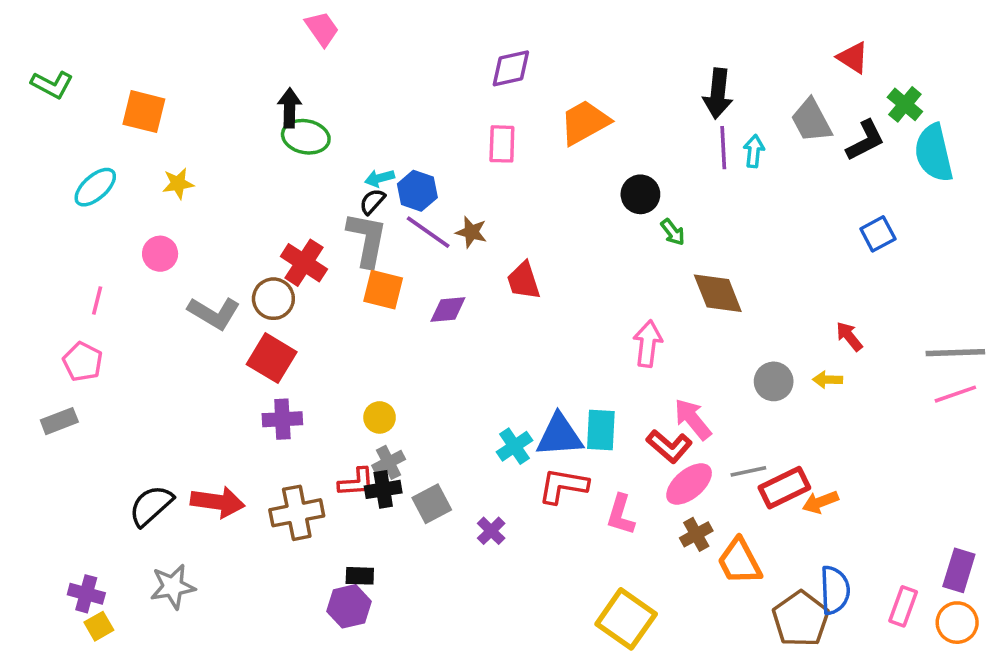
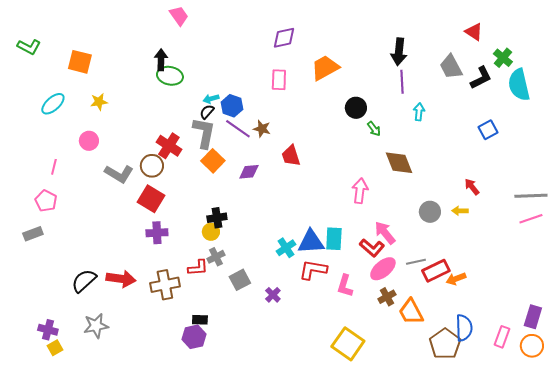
cyan arrow: (754, 151) -> (419, 112), moved
orange square: (383, 290) -> (213, 161), turned 30
black cross: (383, 489) -> (217, 218), moved

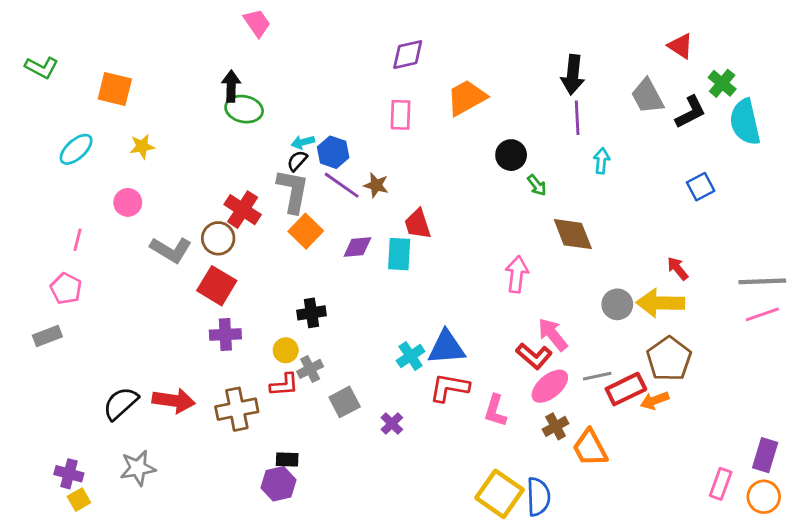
yellow arrow: (460, 211) -> (660, 303), size x2.0
yellow circle: (211, 232) -> (286, 350), moved
cyan rectangle: (334, 239) -> (399, 254), moved
blue semicircle: (464, 328) -> (538, 497), moved
brown pentagon: (445, 344) -> (669, 359), moved

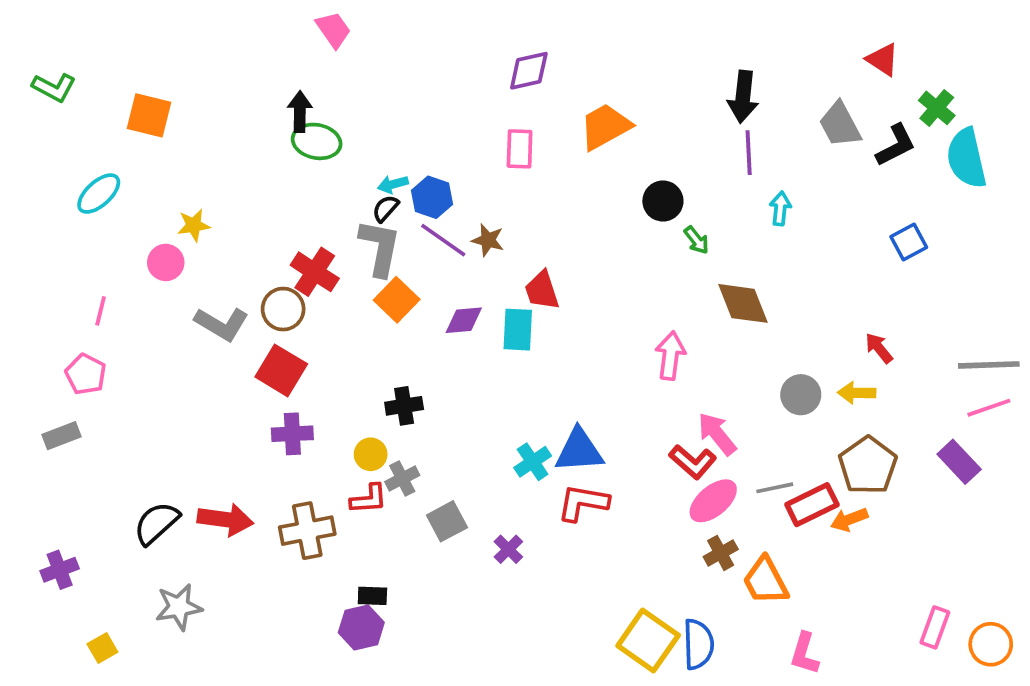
yellow star: (142, 146) -> (194, 225), moved
yellow arrow: (660, 303) -> (857, 393), size x0.6
pink L-shape: (495, 411) -> (804, 654), moved
purple rectangle: (765, 455) -> (959, 462), moved, turned -60
purple cross: (69, 474) -> (60, 570), moved, turned -36

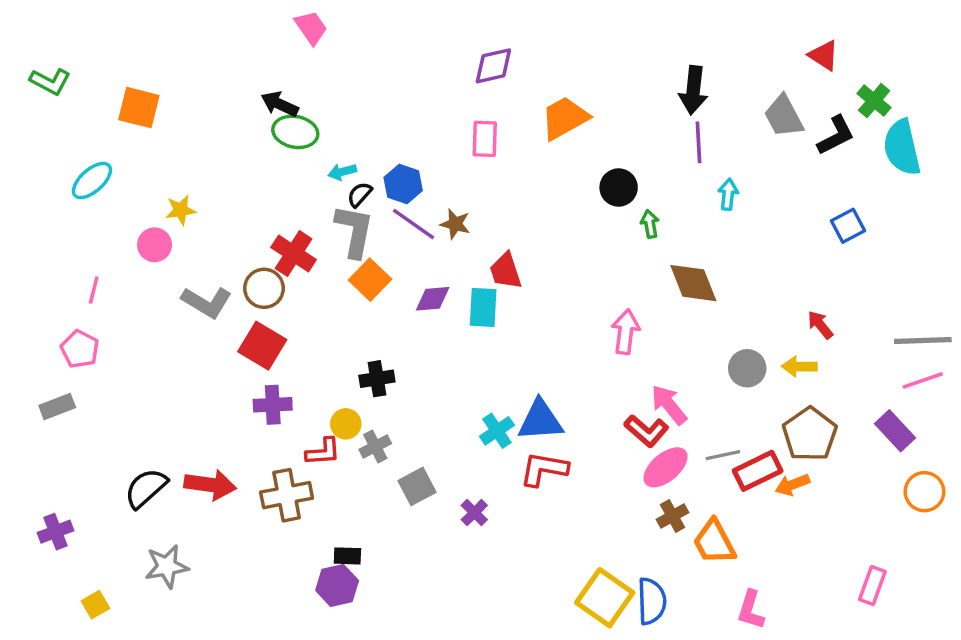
black arrow: (300, 112) -> (280, 104), turned -66
cyan arrow: (393, 184) -> (342, 172), moved
green arrow: (696, 240) -> (650, 224), turned -152
red L-shape: (369, 499) -> (323, 452), moved
orange circle: (991, 644) -> (924, 492), moved

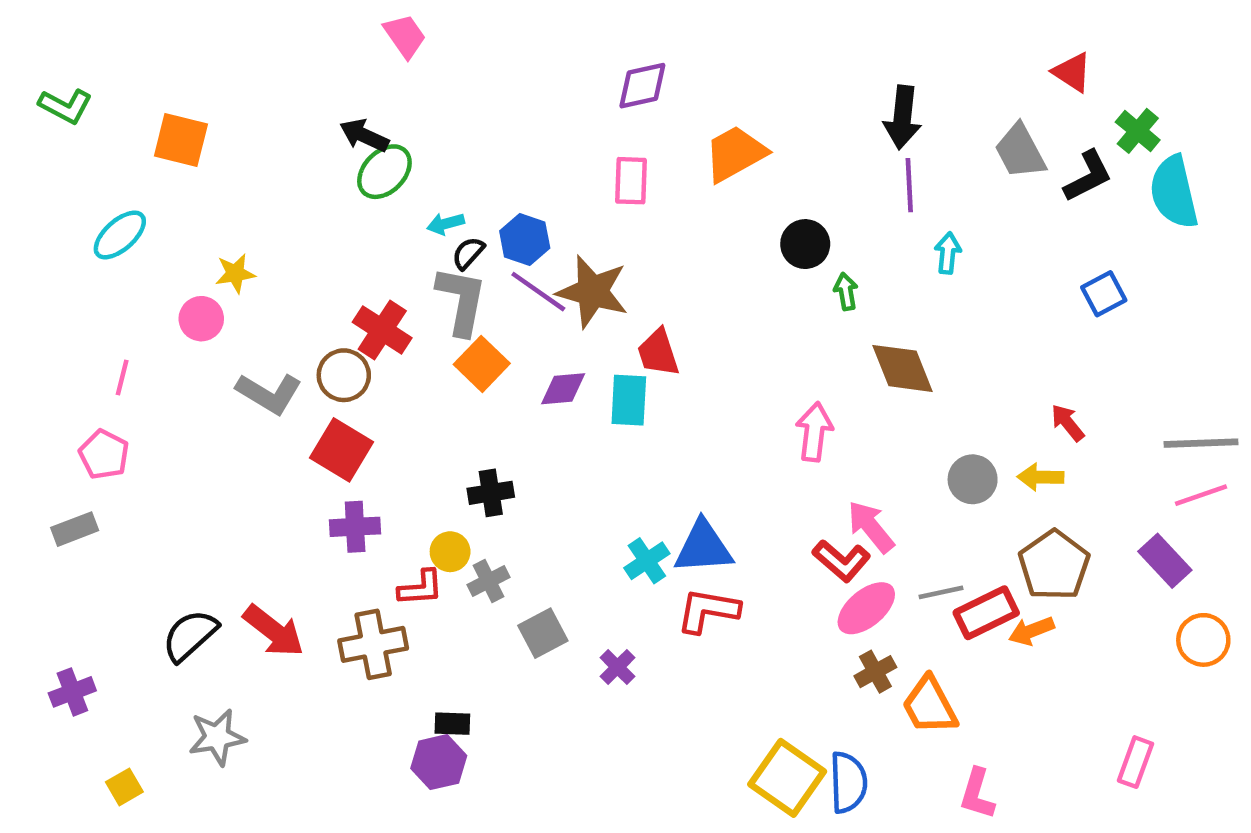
green ellipse: (295, 132) -> (384, 172), turned -57
brown star: (455, 224) -> (593, 292), size x1.8
red arrow: (210, 485) -> (274, 631), turned 30

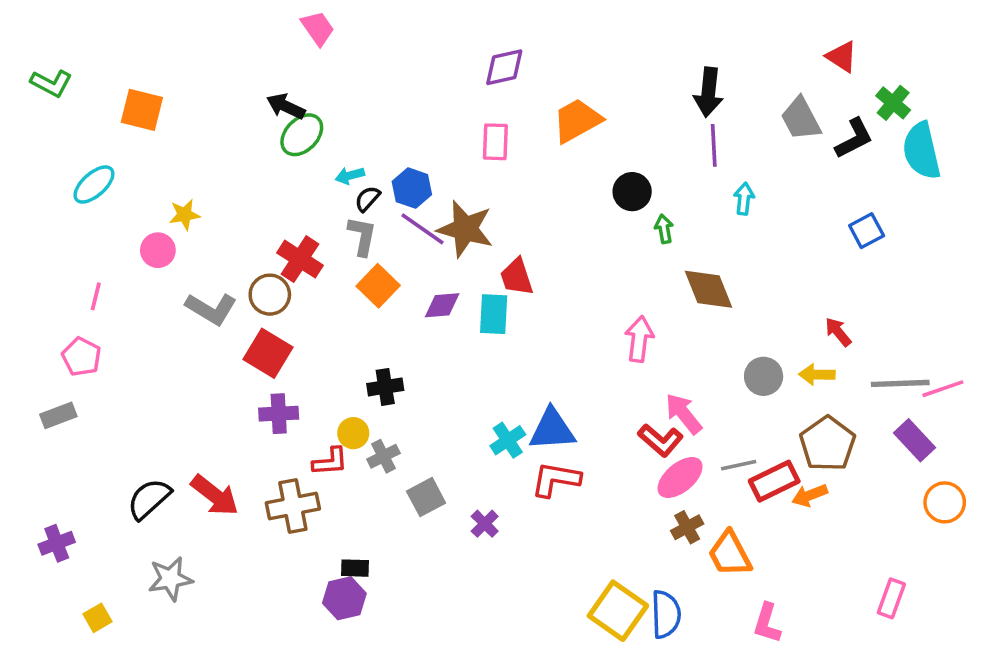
gray L-shape: (461, 301) -> (362, 236), size x0.7
gray line: (1201, 443) -> (900, 383), moved

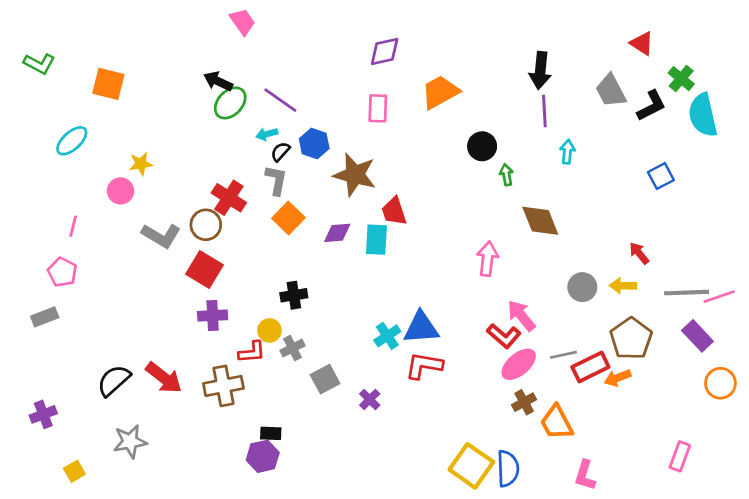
purple line: (423, 229) -> (280, 100), moved

